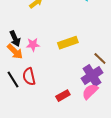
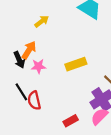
orange arrow: (15, 52) -> (29, 50), moved, turned -102
black line: (13, 80) -> (21, 92), moved

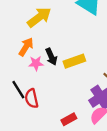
yellow arrow: (42, 21) -> (39, 17), size x1.6
black arrow: (19, 60) -> (51, 57), moved

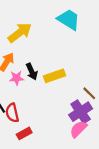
red rectangle: (69, 119) -> (24, 133), moved

